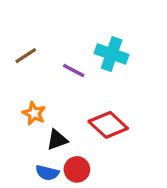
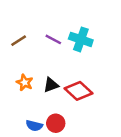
purple line: (74, 70) -> (53, 39), moved
black triangle: (57, 140) -> (51, 85), moved

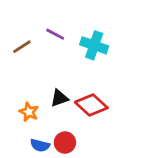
purple line: (53, 39) -> (55, 34), moved
orange star: (25, 83) -> (29, 112), moved

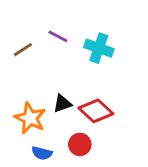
orange star: (29, 112) -> (30, 118), size x1.5
red circle: (65, 143) -> (80, 144), moved

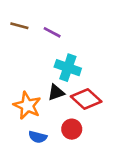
cyan cross: (99, 48) -> (68, 68), moved
brown line: (23, 50) -> (19, 26), moved, turned 48

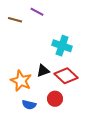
purple line: (52, 32) -> (37, 12), moved
cyan cross: (68, 68) -> (62, 46), moved

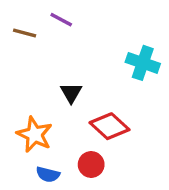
cyan cross: (62, 46) -> (143, 63), moved
black triangle: (43, 71) -> (71, 93), moved, turned -40

